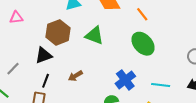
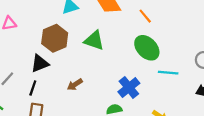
black line: (46, 81) -> (33, 88), moved
cyan line: (161, 85) -> (168, 73), moved

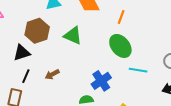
orange line: (145, 16) -> (121, 17), turned 56
black line: (33, 88) -> (26, 76), moved

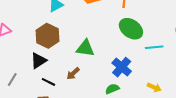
green triangle: (73, 36) -> (85, 48), moved
black line: (26, 76) -> (49, 82), turned -72

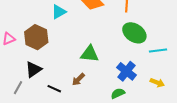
brown hexagon: (48, 36) -> (36, 37), moved
black triangle: (39, 61) -> (33, 70), moved
yellow arrow: (154, 87) -> (157, 83), moved

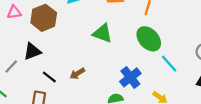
cyan line: (158, 51) -> (169, 64), turned 42
green triangle: (90, 54) -> (103, 33), moved

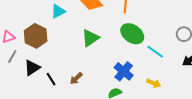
green triangle: (103, 33) -> (90, 38), turned -42
gray line: (11, 66) -> (12, 56), moved
black line: (49, 77) -> (51, 79), moved, turned 32

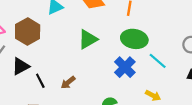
green ellipse: (132, 34) -> (134, 39), turned -30
blue cross: (124, 71) -> (125, 67), moved

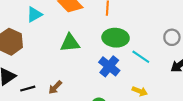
green triangle: (88, 39) -> (70, 43), turned 30
black line: (40, 81) -> (28, 89), turned -72

